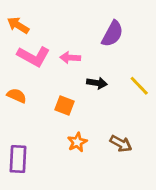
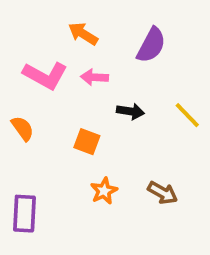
orange arrow: (18, 25) -> (83, 34), moved
orange semicircle: (17, 96) -> (23, 128), turned 30

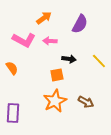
orange arrow: (83, 34) -> (44, 18), turned 112
orange square: (87, 142) -> (57, 75), moved, turned -32
orange star: (104, 191) -> (55, 101), size x1.6

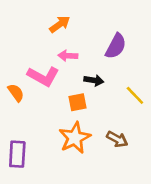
purple semicircle: (80, 24) -> (116, 46), moved
pink L-shape: (24, 40) -> (43, 76), moved
yellow line: (99, 61) -> (135, 95), moved

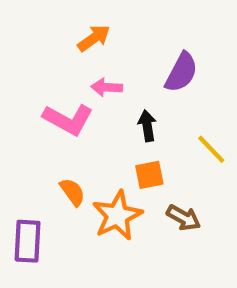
black arrow: (94, 80) -> (147, 126), turned -108
orange semicircle: (16, 93) -> (72, 192), moved
orange square: (77, 102) -> (149, 175), moved

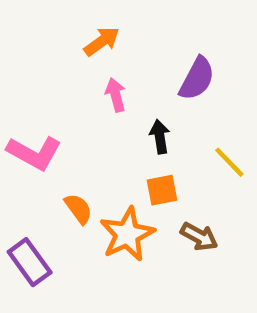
pink arrow: (107, 87) -> (116, 95), turned 72
pink L-shape: (68, 119) -> (34, 153), moved
purple rectangle: (28, 241) -> (30, 262), turned -39

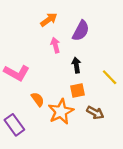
purple semicircle: (197, 79) -> (81, 31), moved

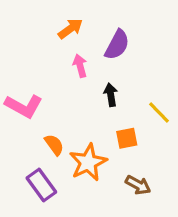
orange square: (77, 91) -> (127, 138), moved
brown arrow: (95, 113) -> (138, 185), moved
purple rectangle: (14, 125) -> (41, 185), moved

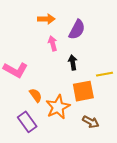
orange arrow: (70, 29) -> (46, 19), turned 35
yellow line: (159, 112) -> (105, 74), turned -56
orange square: (127, 138) -> (83, 91), size x1.5

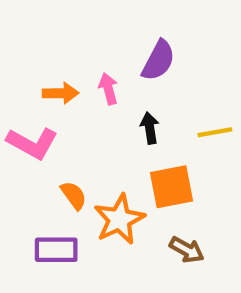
orange arrow: (46, 19) -> (61, 93), moved
yellow line: (105, 74) -> (215, 132), moved
purple rectangle: (27, 122) -> (56, 250), turned -54

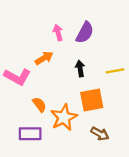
pink arrow: (108, 89) -> (58, 33), moved
orange arrow: (61, 93) -> (44, 58), moved, turned -30

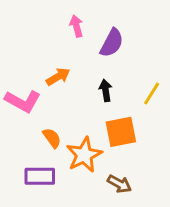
pink arrow: (58, 33) -> (76, 26), moved
yellow line: (115, 71) -> (152, 93), turned -48
brown arrow: (100, 134) -> (119, 184), moved

